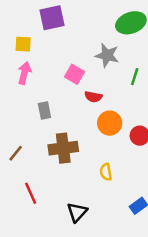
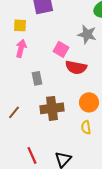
red semicircle: (93, 97) -> (76, 67), size x1.5
orange circle: (110, 123) -> (89, 102), moved
red line: (31, 193) -> (32, 155), moved

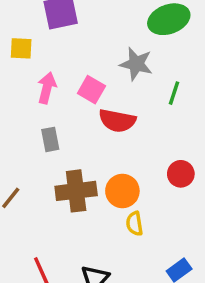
pink arrow: (21, 48) -> (47, 88), moved
orange circle: (89, 102) -> (122, 191), moved

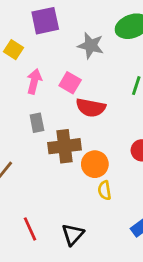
yellow square: (21, 48) -> (13, 50), turned 30
gray star: (136, 64) -> (91, 46), moved
brown cross: (76, 191) -> (64, 146), moved

